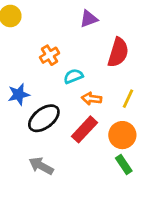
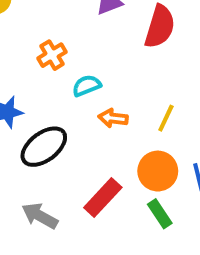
red semicircle: (118, 52) -> (160, 27), moved
red rectangle: (85, 129) -> (103, 198), moved

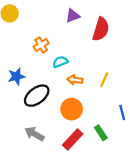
orange circle: (158, 171) -> (72, 109), moved
red rectangle: (103, 198) -> (73, 139), moved

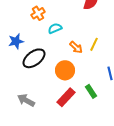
orange arrow: (75, 80) -> (76, 47), moved, turned -144
gray arrow: (34, 134) -> (26, 100), moved

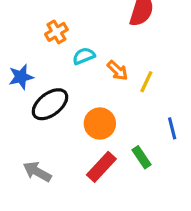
orange arrow: (76, 47) -> (117, 70), moved

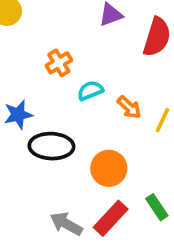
black ellipse: (50, 104) -> (51, 146), turned 39
gray arrow: (37, 172) -> (66, 224), moved

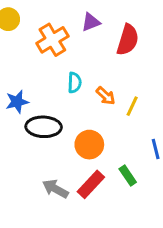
orange cross: (59, 63) -> (52, 40), moved, size x1.5
cyan semicircle: (90, 91) -> (75, 83), turned 114

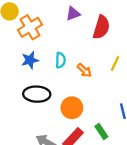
orange cross: (52, 40) -> (30, 27), moved
blue star: (17, 102) -> (30, 60), moved
yellow line: (132, 106) -> (115, 64), moved

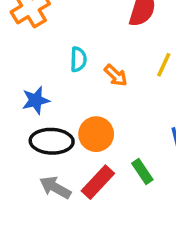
blue star: (30, 60) -> (36, 100), moved
black ellipse: (37, 94) -> (52, 141), moved

